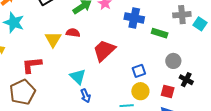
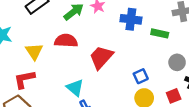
red semicircle: (73, 33) -> (66, 41), size x1.5
yellow triangle: (53, 39) -> (34, 51), moved
red square: (168, 91) -> (174, 96), turned -32

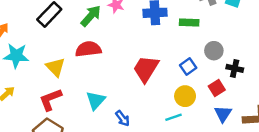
red trapezoid: (101, 57) -> (146, 69), moved
blue square: (141, 76) -> (188, 66), moved
cyan triangle: (75, 88) -> (96, 100), moved, turned 42

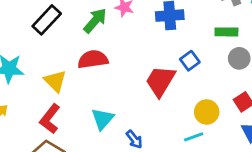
green rectangle: (189, 23) -> (226, 32), moved
blue square: (188, 66) -> (190, 61), moved
red L-shape: (50, 99) -> (50, 119), turned -30

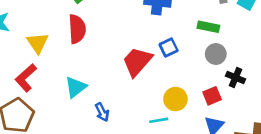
red semicircle: (93, 59) -> (77, 29), turned 84

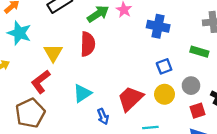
gray circle: (216, 54) -> (191, 86), moved
red trapezoid: (137, 62) -> (130, 99), moved
yellow circle: (175, 99) -> (164, 94), moved

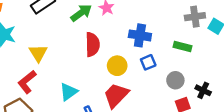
blue cross: (158, 26) -> (140, 35), moved
red semicircle: (88, 44) -> (92, 44), moved
yellow circle: (164, 94) -> (117, 66), moved

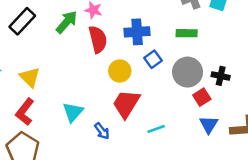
red semicircle: (92, 44) -> (98, 39), moved
gray circle: (175, 80) -> (188, 72), size x1.5

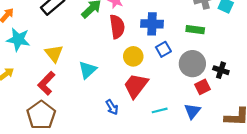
cyan triangle: (73, 112) -> (88, 70), moved
blue triangle: (209, 125) -> (192, 111), moved

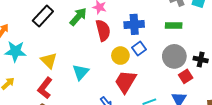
blue square: (163, 49) -> (139, 49), moved

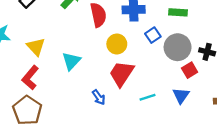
blue square: (139, 49) -> (153, 35), moved

